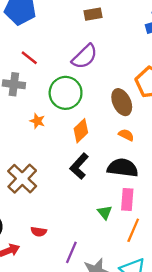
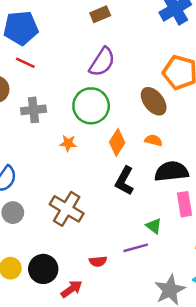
red line: (29, 58) -> (25, 63), moved
orange semicircle: (126, 135) -> (153, 140), moved
green triangle: (105, 212) -> (154, 226), moved
purple line: (71, 252) -> (136, 248), moved, turned 65

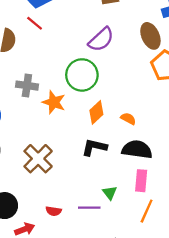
brown ellipse: (154, 101) -> (150, 36), moved
gray cross: (33, 110) -> (27, 86), moved
orange star: (68, 143) -> (54, 102), size x1.5
black L-shape: (124, 181) -> (94, 147), turned 60

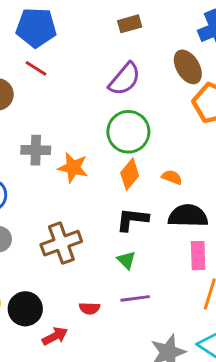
green circle: (82, 75) -> (128, 132), moved
brown cross: (38, 159) -> (61, 243), turned 32
green triangle: (110, 193) -> (126, 260), moved

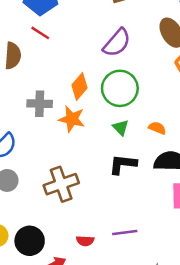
orange diamond: (130, 174) -> (80, 87), moved
green triangle: (126, 260) -> (121, 128), moved

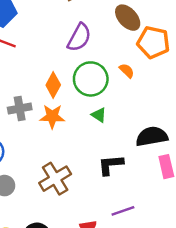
orange semicircle: (157, 128) -> (127, 71), moved, turned 35
black L-shape: (123, 164) -> (111, 165), moved

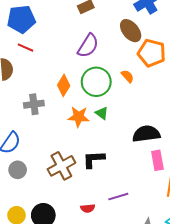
orange star: (52, 116) -> (79, 117), moved
black L-shape: (111, 165) -> (94, 159), moved

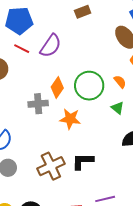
purple semicircle: (88, 46) -> (51, 46), moved
gray cross: (34, 104) -> (38, 104), moved
green triangle: (102, 113) -> (118, 108), moved

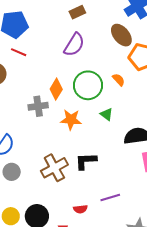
purple semicircle: (51, 46) -> (74, 45), moved
green triangle: (118, 108) -> (107, 114), moved

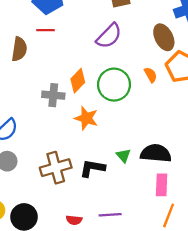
red line: (19, 52) -> (45, 30), turned -35
orange semicircle: (119, 80) -> (151, 75), moved
green triangle: (107, 114) -> (123, 156), moved

